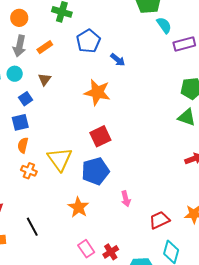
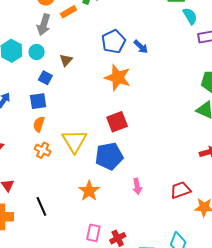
blue pentagon: (88, 41) -> (114, 42), moved
orange rectangle: (45, 47) -> (68, 12), moved
blue square: (26, 99) -> (45, 78), turned -32
red trapezoid: (159, 220) -> (180, 190), moved
pink rectangle: (86, 249) -> (93, 233), turned 42

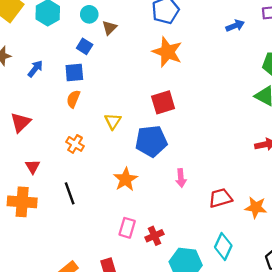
blue arrow: (141, 47) -> (235, 26), moved, turned -70
cyan circle: (37, 52) -> (89, 14), moved
yellow triangle: (74, 141) -> (113, 121), size x0.6
orange cross: (43, 150) -> (75, 144), moved
red trapezoid: (180, 190) -> (220, 198), moved

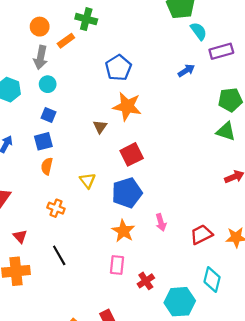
brown triangle: (109, 28) -> (100, 127), moved
orange star: (126, 179) -> (123, 231), moved
pink rectangle: (127, 228) -> (117, 265), moved

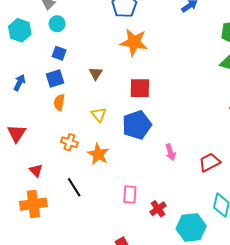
brown triangle: (100, 127) -> (96, 73), moved
red square: (132, 154) -> (140, 88), turned 30
orange star: (123, 231) -> (98, 154), moved

